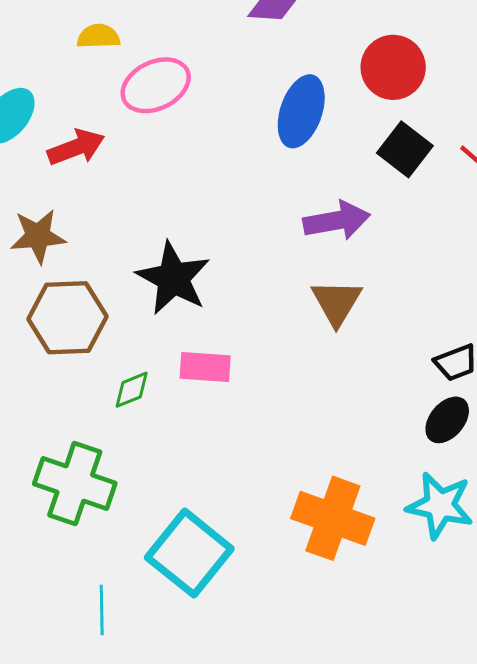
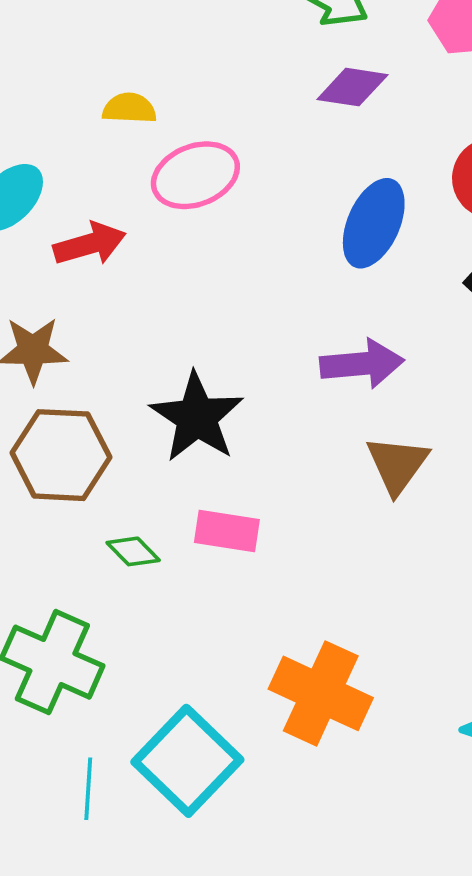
purple arrow: (337, 221) -> (362, 364), moved
green diamond: (132, 390) -> (133, 551), turned 63
orange cross: (333, 518) -> (321, 693), moved
cyan line: (102, 610) -> (88, 789), moved

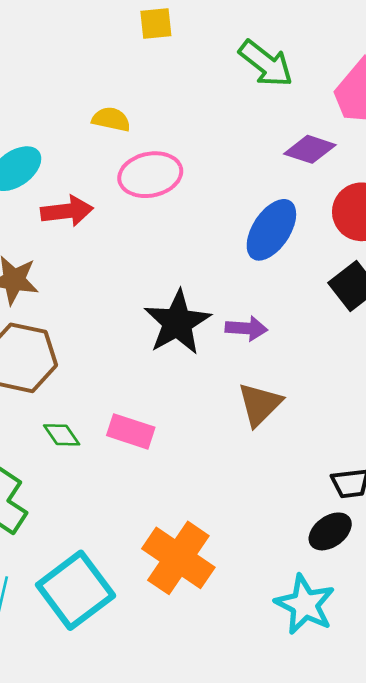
purple diamond: (352, 87) -> (310, 149), moved
purple arrow: (362, 364) -> (246, 328), size x0.7
black star: (197, 417) -> (177, 322), moved

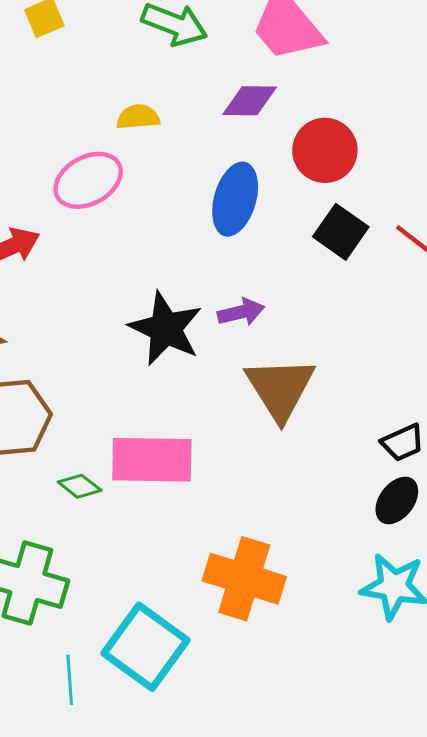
yellow semicircle: (111, 119) -> (138, 117), moved
brown triangle: (260, 404) -> (280, 388), size x1.4
pink rectangle: (131, 431) -> (152, 460), size x1.6

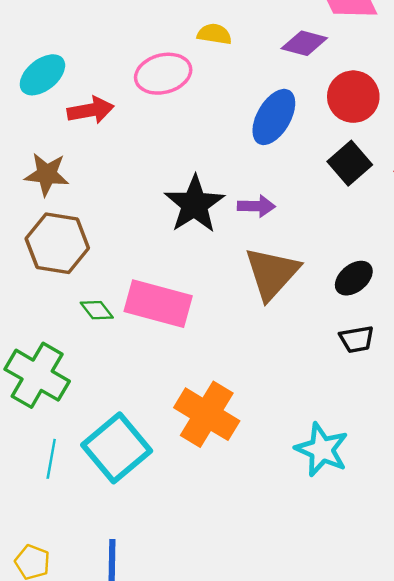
black ellipse: (397, 500) -> (354, 278), moved

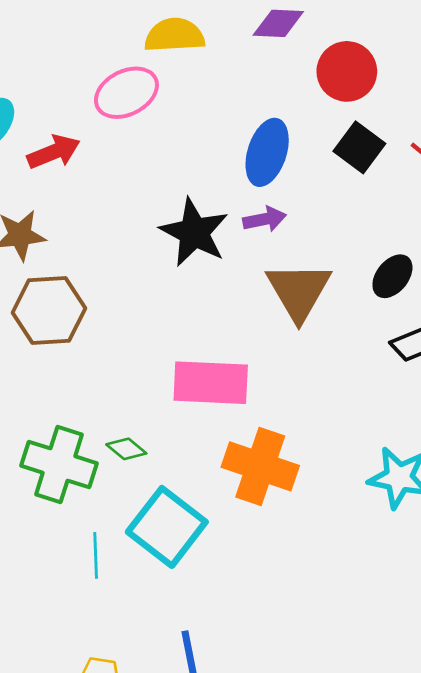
yellow semicircle: (214, 34) -> (174, 35), size x1.5
blue ellipse: (274, 117) -> (267, 152), moved
pink rectangle: (158, 304) -> (211, 383), moved
green diamond: (97, 310) -> (126, 449), moved

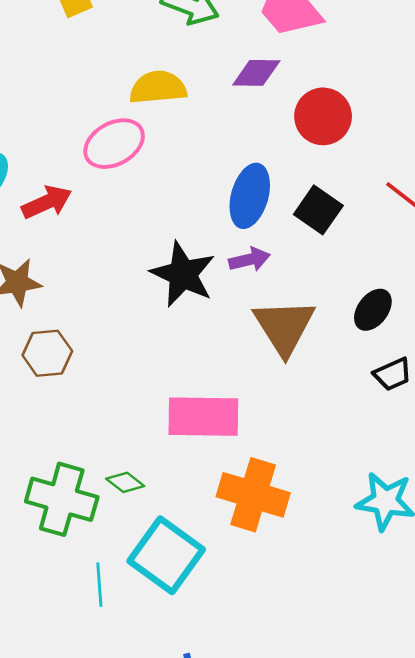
black square: (359, 147) -> (318, 210), moved
brown hexagon: (49, 311) -> (47, 353), size x0.7

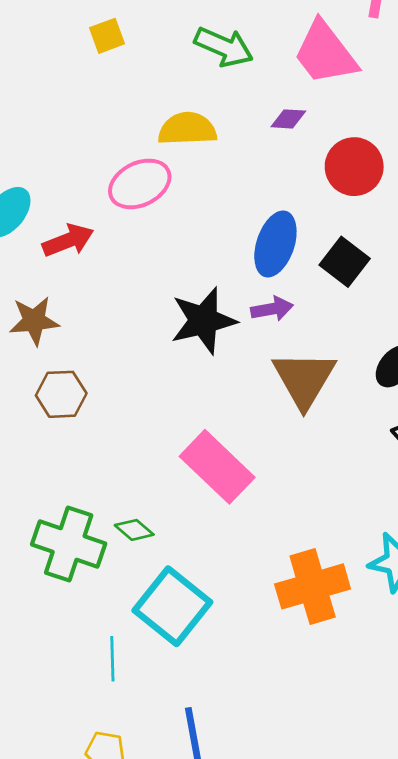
purple diamond: (256, 73) -> (288, 119), size x0.7
black star: (183, 274) -> (203, 321), turned 30
pink rectangle: (203, 417) -> (217, 467), turned 40
orange cross: (253, 495) -> (313, 586), moved, turned -36
cyan line: (99, 585) -> (112, 659), moved

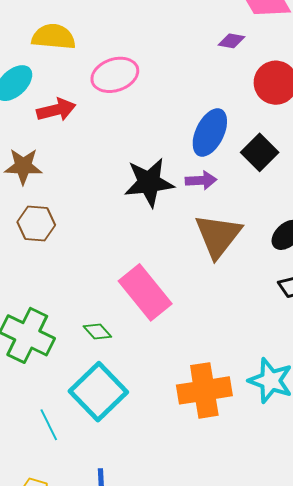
yellow semicircle: (187, 129) -> (54, 37), moved
green diamond: (134, 530) -> (97, 332), moved
cyan line: (112, 659) -> (49, 425), turned -32

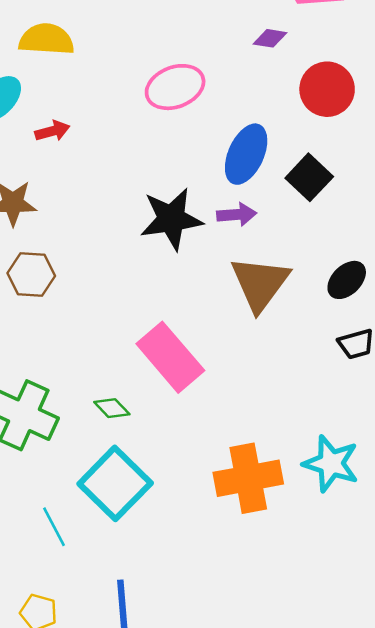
pink ellipse: (115, 75) -> (175, 87), moved
red arrow: (56, 110) -> (52, 131), size x0.7

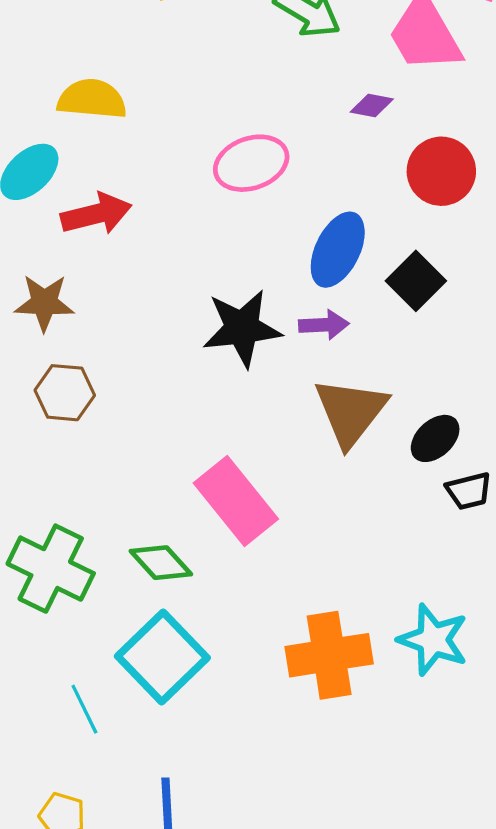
red arrow: (52, 131) -> (96, 214), size x1.6
black ellipse: (347, 280) -> (435, 438), moved
green diamond: (112, 408) -> (161, 563), size x1.4

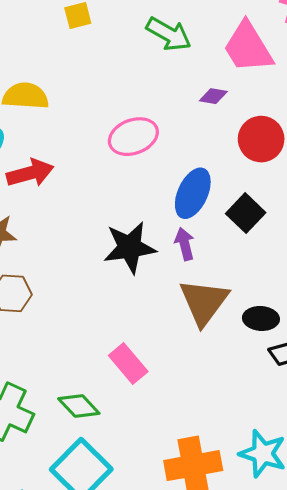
purple arrow: (324, 325) -> (185, 244), turned -100
black ellipse: (435, 438) -> (261, 318), turned 48
pink rectangle: (236, 501) -> (128, 364), size x0.7

